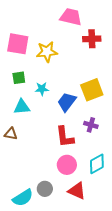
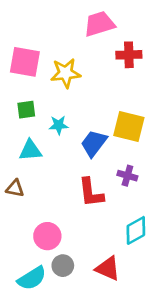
pink trapezoid: (71, 17) -> (99, 24), turned -30
yellow square: (92, 90) -> (129, 126), turned 35
pink circle: (67, 165) -> (47, 236), moved

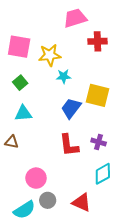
green square: (26, 110) -> (20, 83), turned -32
cyan star: (59, 125) -> (64, 76), moved
purple cross: (127, 176) -> (99, 142), moved

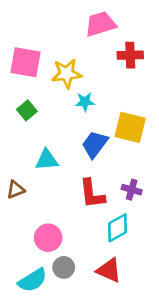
cyan triangle: (23, 113) -> (47, 160), moved
brown triangle: (12, 142) -> (16, 190), turned -32
cyan diamond: (103, 174) -> (117, 228), moved

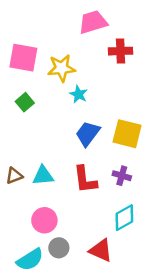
cyan star: (85, 102) -> (79, 94), turned 30
yellow square: (130, 127) -> (127, 134), moved
cyan triangle: (47, 160) -> (43, 176), moved
cyan diamond: (117, 228) -> (124, 218), moved

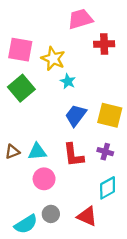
yellow star: (61, 68) -> (53, 59), turned 30
green square: (25, 102) -> (21, 88), size x1.6
pink circle: (44, 220) -> (44, 179), moved

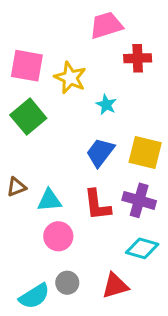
cyan star: (68, 81) -> (106, 105), moved
brown triangle: (12, 152) -> (16, 187), moved
purple cross: (105, 152) -> (139, 200), size x1.5
cyan diamond: (108, 188) -> (142, 248), turned 45
red triangle: (87, 216) -> (115, 286), turned -40

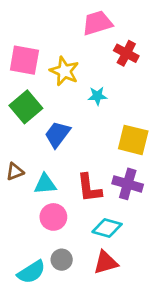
red cross: (138, 58) -> (126, 53), turned 30
cyan star: (106, 105) -> (97, 96), turned -30
blue trapezoid: (100, 152) -> (58, 134), moved
cyan diamond: (142, 248) -> (107, 228), moved

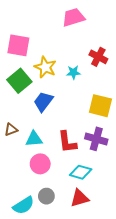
red cross: (126, 53) -> (98, 57), moved
yellow star: (64, 71) -> (45, 67), moved

